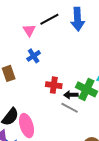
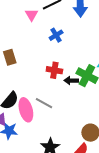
blue cross: (34, 56) -> (56, 35), moved
gray line: (70, 108) -> (44, 103), moved

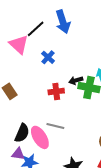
pink triangle: (32, 15) -> (19, 45), size x1.5
black arrow: (71, 81) -> (76, 80), moved

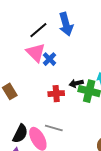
pink triangle: (19, 45) -> (36, 53), moved

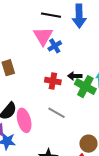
black line: (38, 30) -> (51, 15), turned 36
gray line: (54, 128) -> (56, 113), moved

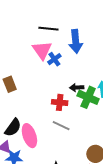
blue arrow: (79, 16) -> (76, 41), moved
red cross: (53, 81) -> (60, 102), moved

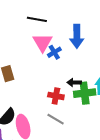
black line: (48, 29) -> (37, 19), moved
green cross: (88, 97) -> (85, 93), turned -35

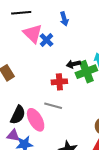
blue arrow: (77, 36) -> (64, 19), size x0.6
gray line: (56, 119) -> (53, 106), moved

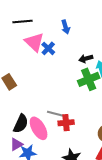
black arrow: (73, 64) -> (86, 59), moved
red cross: (59, 82) -> (66, 123), moved
purple triangle: (13, 135) -> (16, 144), turned -40

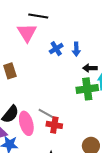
blue arrow: (66, 27) -> (76, 49), moved
pink triangle: (34, 42) -> (27, 33), moved

